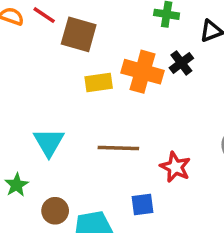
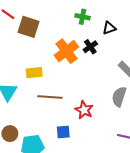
orange cross: (142, 72) -> (66, 51), turned 35
yellow rectangle: (99, 83) -> (34, 73), moved

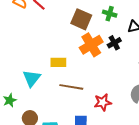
brown square: (29, 27) -> (81, 19), moved
red star: (84, 110) -> (103, 102), turned 30

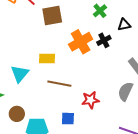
green cross: (110, 14) -> (100, 11), turned 32
brown square: (81, 19) -> (52, 15), moved, turned -35

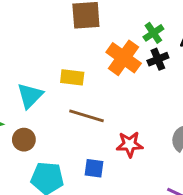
green cross: (100, 11) -> (153, 33), moved
orange cross: (81, 42) -> (124, 58), turned -30
brown circle: (17, 114) -> (24, 140), moved

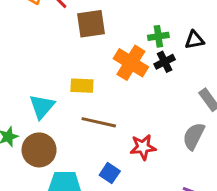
green cross: (153, 33) -> (158, 36), turned 30
brown circle: (24, 140) -> (39, 150), size x1.5
blue square: (94, 168) -> (110, 173), turned 30

